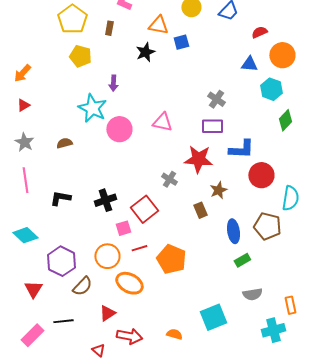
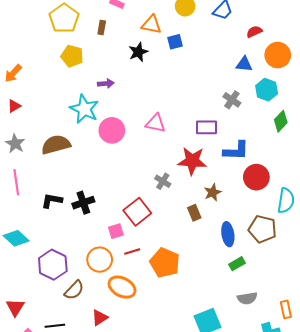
purple arrow: (113, 83) -> (106, 84), turned -98
gray cross: (216, 99) -> (232, 100), moved
brown semicircle: (64, 143) -> (56, 145), size x1.8
black cross: (105, 200) -> (83, 203), moved
red triangle: (33, 289) -> (15, 307), moved

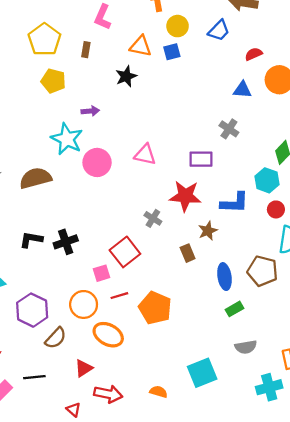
blue square: (175, 42) -> (172, 52), moved
cyan hexagon: (267, 90) -> (267, 180), moved
blue L-shape: (236, 151) -> (235, 203), moved
red circle: (256, 177) -> (276, 209), moved, size x0.6

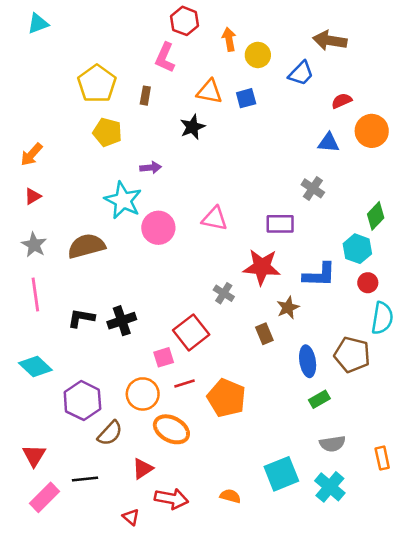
yellow circle: (178, 26) -> (258, 55), moved
cyan cross: (269, 387) -> (330, 487), moved, turned -35

